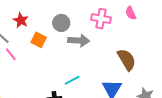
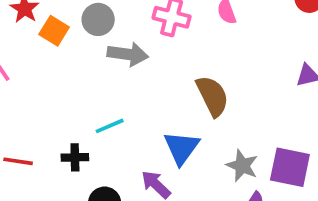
orange square: (39, 40) -> (54, 31), moved

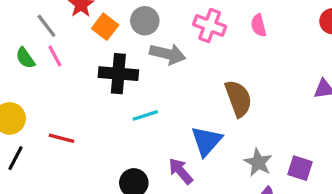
black cross: (75, 157) -> (118, 74), moved, size x1.6
purple square: (290, 167) -> (300, 168), size x0.7

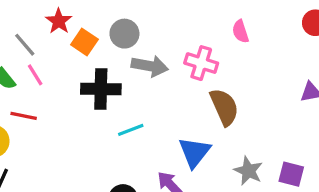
pink cross: (210, 25) -> (201, 63), moved
red line: (61, 138) -> (24, 116), moved

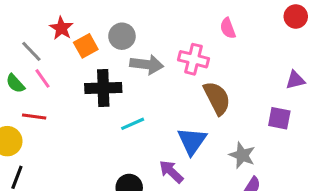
orange square: (84, 42) -> (86, 46), turned 30
purple square: (291, 174) -> (279, 118), moved

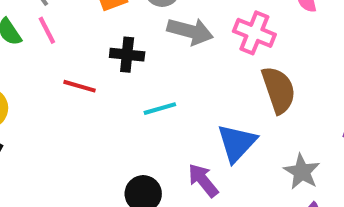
black cross: (103, 88) -> (127, 55), size x0.7
red line: (34, 116) -> (80, 86), moved

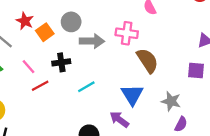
pink line: (47, 30) -> (28, 67), moved
red line: (80, 86) -> (40, 86), turned -30

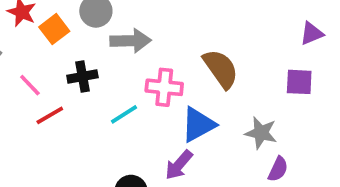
pink cross: (127, 33) -> (164, 87), moved
blue triangle: (132, 95) -> (198, 125), turned 35
purple arrow: (119, 119) -> (179, 165), turned -84

